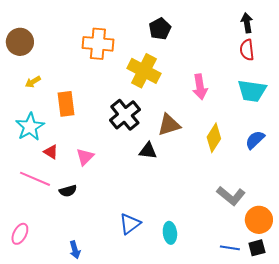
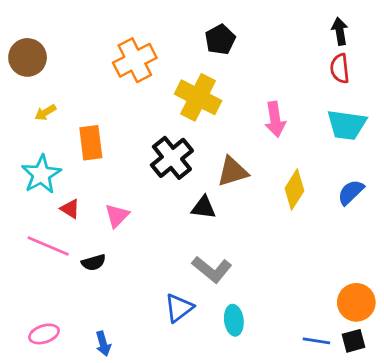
orange cross: (98, 44) -> (135, 60), turned -32
gray L-shape: (231, 196) -> (212, 269), moved
pink ellipse: (20, 234) -> (44, 334), moved, turned 45

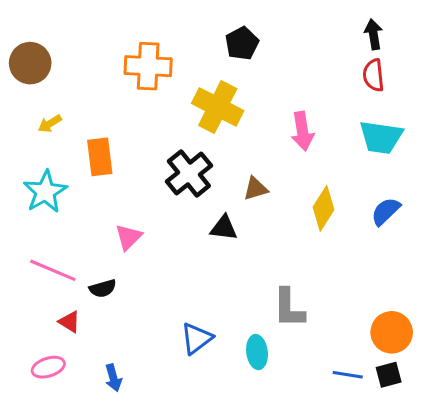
orange cross: (135, 60) -> (148, 66), turned 30
brown triangle: (232, 172) -> (256, 189), size x0.7
red triangle: (70, 209) -> (69, 322), moved
gray L-shape: (212, 269) -> (289, 308), moved, turned 51

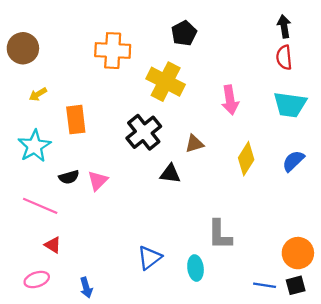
black semicircle: (103, 288) -> (69, 177), moved

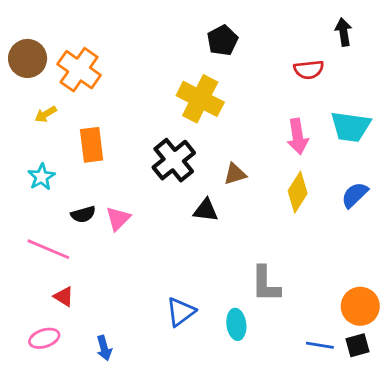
orange cross: (113, 51) -> (79, 70), moved, turned 32
red semicircle: (284, 57) -> (309, 70), moved, turned -90
pink arrow: (230, 100) -> (298, 136), moved
cyan star: (34, 146) -> (41, 177), size x0.7

